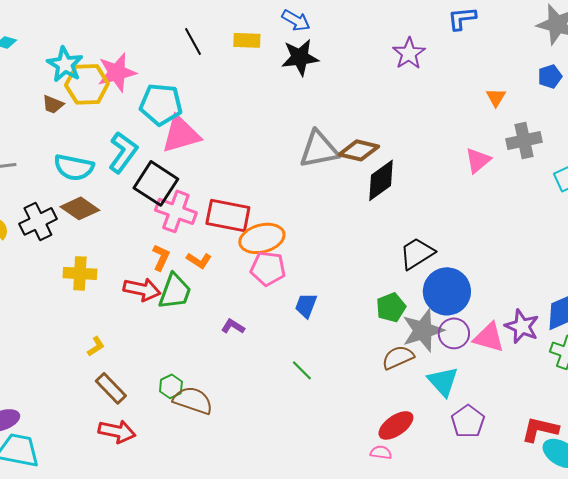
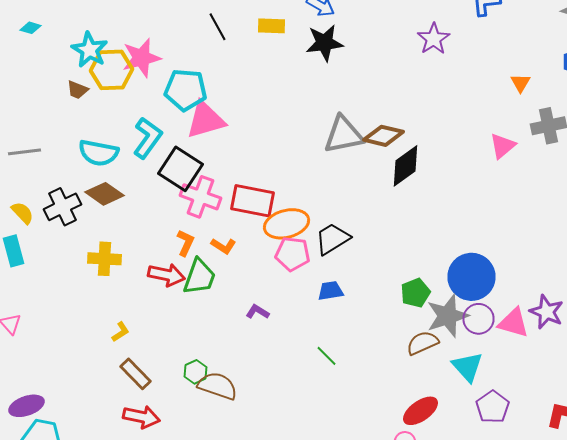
black trapezoid: (417, 253) -> (332, 239), moved
blue trapezoid: (306, 305) -> (330, 291), turned 60

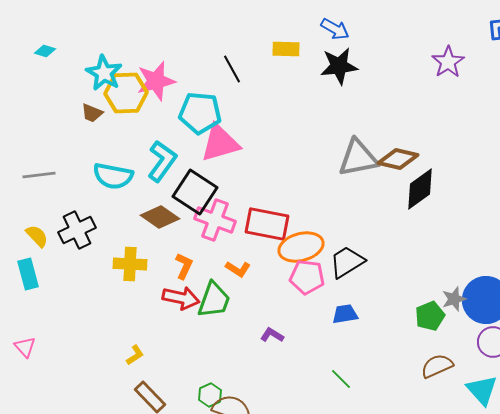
black line: (218, 27) -> (232, 69), moved
brown diamond: (104, 194) -> (160, 217), moved
orange L-shape: (186, 243) -> (184, 266), moved
yellow cross: (104, 259) -> (130, 264), moved
gray star: (448, 316) -> (454, 299), moved, size x0.6

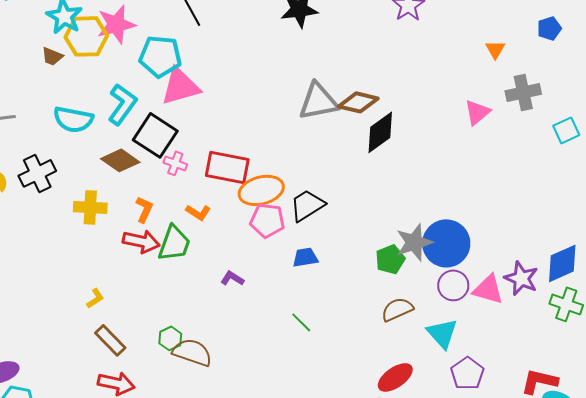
pink cross: (215, 220) -> (175, 163), size x0.6
gray star: (454, 299) -> (414, 242), size x1.5

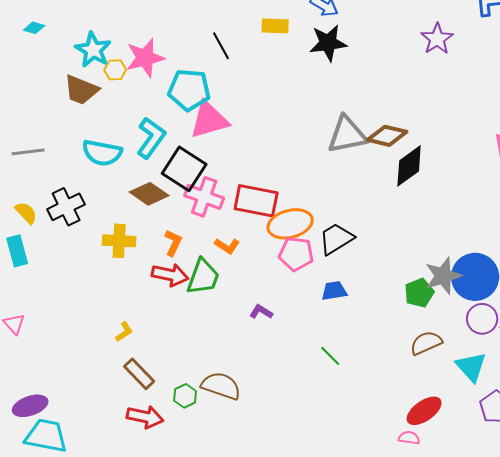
yellow hexagon: (86, 36) -> (115, 70), size x0.5
brown trapezoid: (52, 56) -> (81, 90), size x1.6
pink cross: (175, 163) -> (204, 197), size x1.6
green hexagon: (170, 338) -> (185, 396), moved

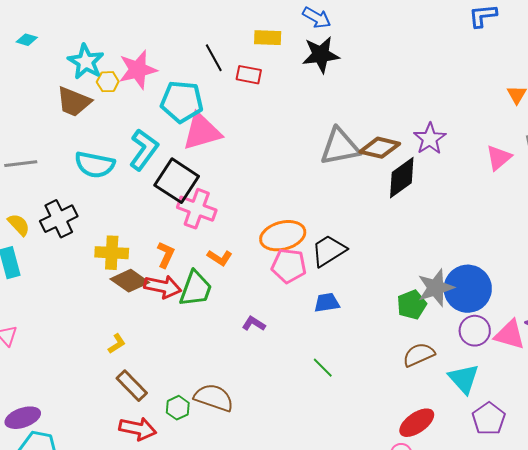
purple star: (437, 39) -> (430, 139), moved
brown diamond: (149, 194) -> (130, 281), moved
red rectangle: (256, 201) -> (249, 75), moved, size x0.6

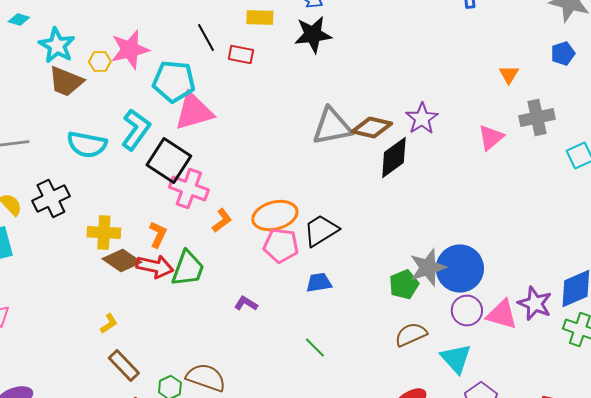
cyan star: (86, 62) -> (57, 46), moved
orange L-shape: (220, 258) -> (222, 220), moved, turned -70

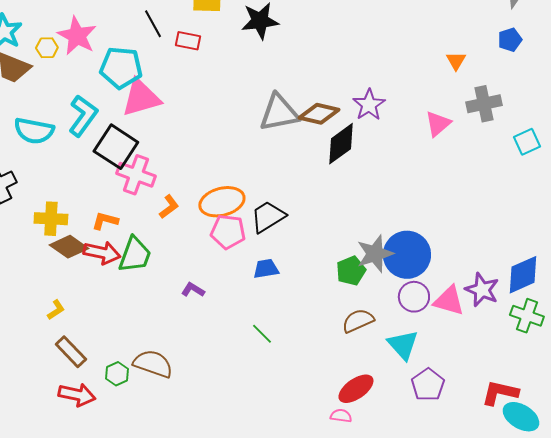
pink star: (130, 50) -> (77, 36), turned -30
orange L-shape: (158, 234) -> (105, 221), turned -100

